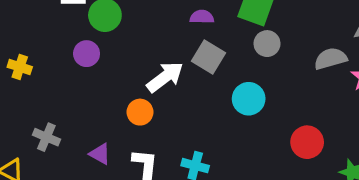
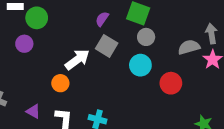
purple semicircle: (202, 17) -> (102, 19), turned -56
cyan circle: (249, 99) -> (140, 65), moved
red circle: (307, 142) -> (171, 83), moved

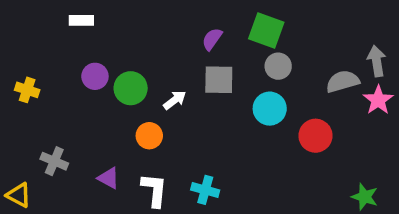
green circle: (37, 18) -> (131, 88), moved
gray square: (107, 46) -> (219, 80), turned -30
white arrow: (77, 60) -> (175, 100), size x0.6

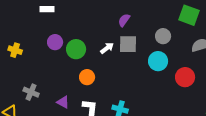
green square: (266, 31) -> (189, 15), moved
white arrow: (175, 100) -> (107, 48), moved

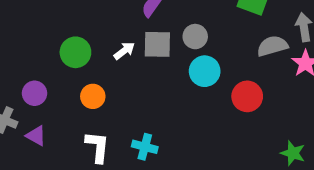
gray circle: (163, 36) -> (195, 37), moved
purple circle: (55, 42) -> (35, 93), moved
purple triangle: (63, 102) -> (36, 136), moved

